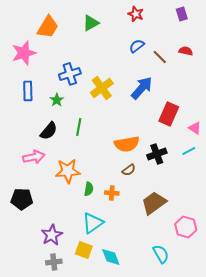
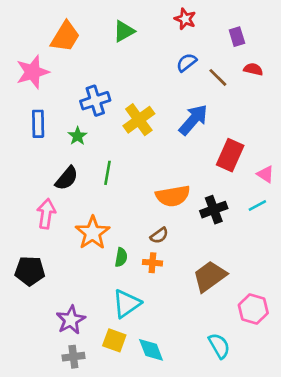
purple rectangle: (182, 14) -> (237, 37), moved
pink arrow: (34, 157) -> (46, 214), turned -70
brown semicircle: (129, 170) -> (159, 235), moved
orange star: (68, 171) -> (93, 233), turned -30

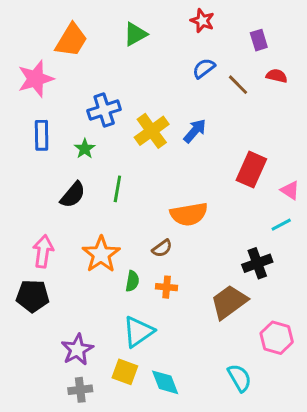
blue arrow: (193, 120) -> (195, 131), moved, size x0.7
black cross: (214, 210) -> (257, 263), moved
pink arrow: (46, 214) -> (43, 251), moved
brown semicircle: (159, 235) -> (162, 248), moved

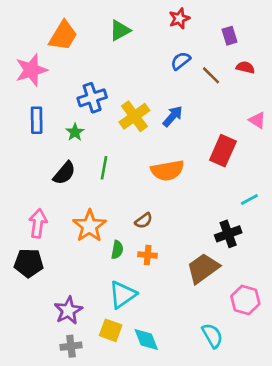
red star: (202, 21) -> (179, 18), turned 30
pink triangle: (290, 190) -> (257, 120), moved
orange semicircle: (189, 214) -> (167, 170), moved

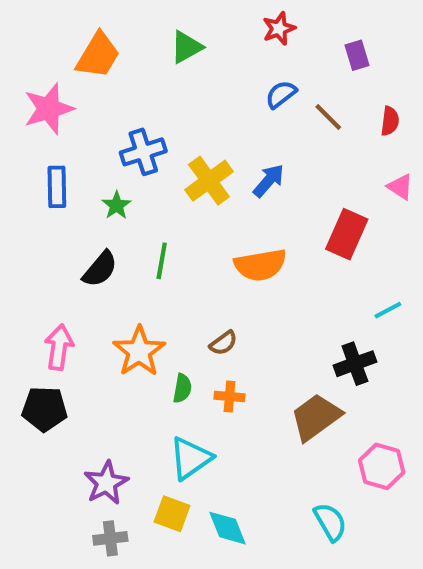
red semicircle: (245, 67) -> (390, 121), moved, turned 84

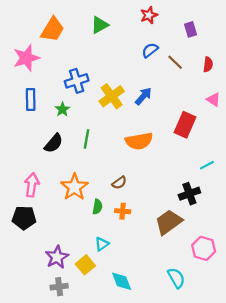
cyan triangle: (190, 458) -> (102, 244), size x0.6
yellow square: (172, 514) -> (85, 265), moved, turned 30

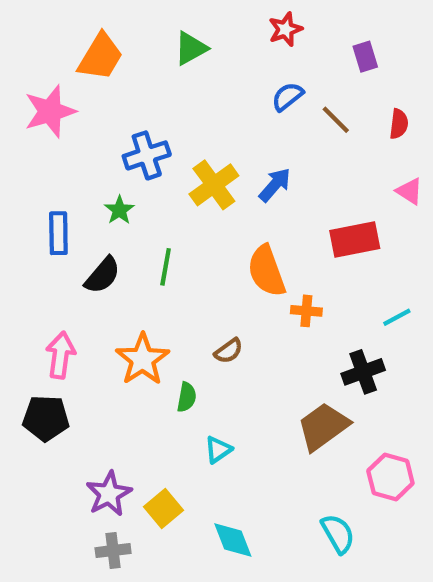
blue rectangle: (31, 99) -> (58, 233), moved
red rectangle: (185, 125) -> (355, 239), turned 55
orange semicircle: (139, 141) -> (266, 271), turned 80
orange cross: (123, 211) -> (306, 311), moved
cyan triangle: (102, 244) -> (218, 450), moved

